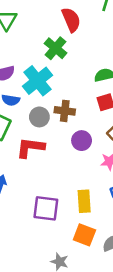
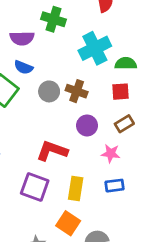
green cross: (55, 48) -> (53, 19), moved, turned -35
cyan cross: (38, 81) -> (95, 48), moved
red L-shape: (30, 148) -> (52, 151), moved

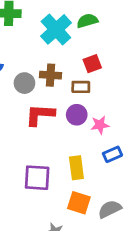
green semicircle: (126, 63) -> (87, 21), moved
brown rectangle: (124, 124) -> (81, 87), moved, turned 48
purple circle: (87, 125) -> (77, 115), moved
red L-shape: (52, 151) -> (40, 115), moved

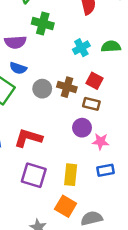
cyan cross: (56, 29) -> (81, 48), size x0.6
red square: (92, 64) -> (95, 81), moved, turned 35
red L-shape: (40, 115) -> (28, 138), moved

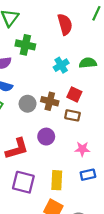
purple circle: (82, 128) -> (46, 137), moved
red L-shape: (28, 138) -> (17, 149), turned 150

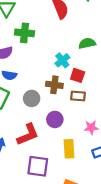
cyan cross: (61, 65) -> (62, 60), moved
gray circle: (28, 104) -> (32, 98), moved
yellow rectangle: (57, 180) -> (69, 149), moved

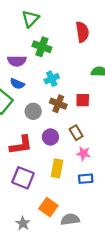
cyan cross: (62, 60) -> (52, 79), moved
red square: (78, 75) -> (83, 100), turned -32
brown rectangle: (78, 96) -> (76, 133), moved, turned 40

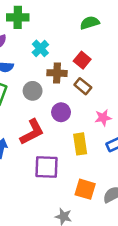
red square: (83, 100) -> (82, 60), turned -32
brown rectangle: (76, 133) -> (83, 86), moved

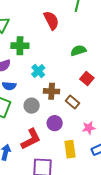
red square: (82, 60) -> (87, 78), moved

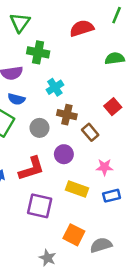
red semicircle: (51, 20) -> (82, 28), turned -90
green semicircle: (78, 50) -> (115, 58), moved
yellow rectangle: (70, 149) -> (77, 189), turned -72

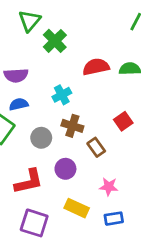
red semicircle: (82, 28) -> (96, 67), moved
green cross: (38, 52) -> (55, 41), moved, turned 30
blue semicircle: (16, 99) -> (19, 104), turned 147

